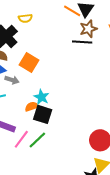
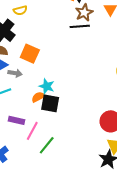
green line: (37, 140) -> (47, 145), moved

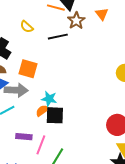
yellow semicircle: (20, 10) -> (27, 27), moved, turned 64
black line: (80, 26) -> (58, 37), moved
gray arrow: (15, 73) -> (16, 90), size x1.6

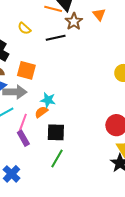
black square: (55, 115) -> (56, 132), moved
purple rectangle: (24, 137) -> (23, 138), turned 56
pink line: (41, 145) -> (23, 123), moved

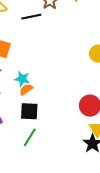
orange semicircle: (41, 112) -> (26, 89), moved

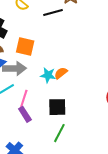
orange semicircle: (26, 89) -> (61, 73), moved

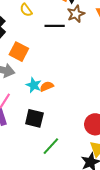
green line: (59, 133) -> (51, 146), moved

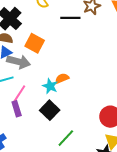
cyan star: (34, 85) -> (50, 86), moved
black square: (34, 118) -> (50, 110), turned 30

